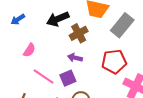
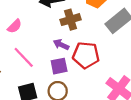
red pentagon: (114, 62) -> (86, 55), moved
purple square: (68, 78) -> (59, 66), moved

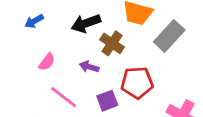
brown cross: (71, 20) -> (112, 43), turned -30
purple arrow: (61, 45) -> (89, 67), moved

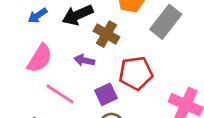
blue arrow: (34, 21) -> (38, 16), moved
pink semicircle: (47, 62) -> (40, 58), size x1.5

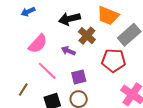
blue arrow: (38, 16) -> (28, 12), moved
red pentagon: (136, 73) -> (114, 60), moved

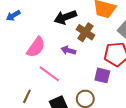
blue arrow: (28, 12) -> (13, 16), moved
purple square: (79, 77) -> (102, 75), moved, turned 35

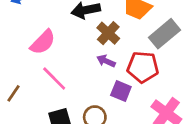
purple arrow: (68, 50) -> (106, 61), moved
brown line: (27, 96) -> (13, 93), moved

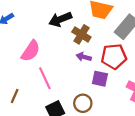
pink line: (54, 78) -> (45, 78), turned 30

